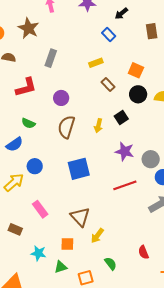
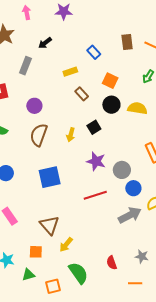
black arrow: (121, 13) -> (45, 43), moved
blue rectangle: (109, 35) -> (94, 52), moved
green semicircle: (111, 264) -> (78, 273), size x1.6

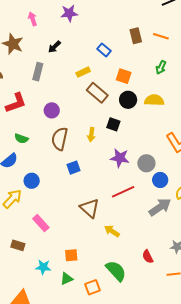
brown rectangle: (82, 94) -> (97, 93), size x1.5
black square: (94, 127) -> (113, 124), turned -32
blue square: (50, 177) -> (74, 168), moved, size x0.6
brown triangle: (50, 225) -> (90, 208), moved
yellow arrow: (66, 245) -> (112, 231), moved, turned 91

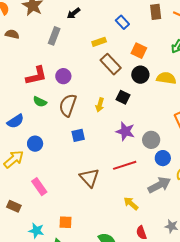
red L-shape: (16, 103) -> (36, 76), moved
green semicircle: (21, 139) -> (40, 102), moved
yellow arrow: (112, 231) -> (131, 203), moved

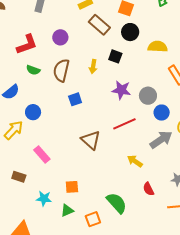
purple circle: (63, 76) -> (60, 37), moved
yellow semicircle: (166, 78) -> (158, 47), moved

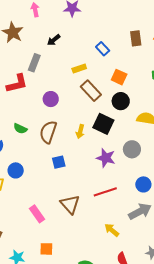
red L-shape: (27, 44) -> (17, 83), moved
black square: (115, 56) -> (103, 124), size x1.5
gray circle: (148, 96) -> (132, 149), moved
pink rectangle: (42, 155) -> (37, 214), moved

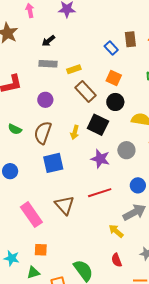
blue rectangle: (103, 49) -> (111, 48), moved
gray rectangle: (34, 63) -> (48, 64), moved, turned 72
blue square: (59, 162) -> (53, 163), size x1.5
pink rectangle: (37, 214) -> (31, 215), size x1.4
yellow arrow: (112, 230) -> (116, 231), moved

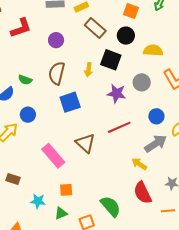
orange square: (114, 78) -> (131, 11), moved
green semicircle: (15, 129) -> (25, 80), moved
red semicircle: (117, 260) -> (143, 193), size x1.6

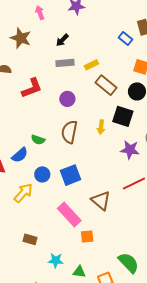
blue square: (70, 102) -> (71, 175), moved
orange square: (66, 190) -> (87, 237), moved
green triangle: (61, 213) -> (79, 272), turned 32

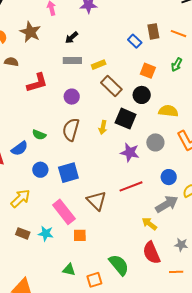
yellow arrow: (23, 193) -> (20, 198), moved
cyan star: (56, 260) -> (46, 234), moved

